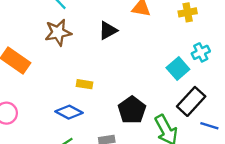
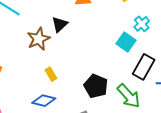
brown star: (58, 32) -> (39, 39), moved
yellow rectangle: (84, 84) -> (51, 74), turned 64

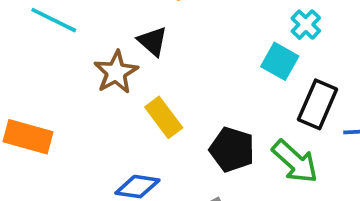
black triangle: (60, 24) -> (153, 41), turned -30
yellow rectangle: (51, 74) -> (164, 117), moved, size x1.5

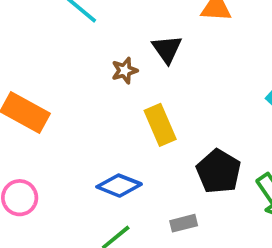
brown star: (116, 72) -> (125, 71), size x0.6

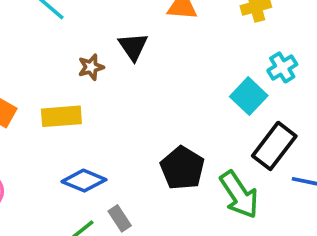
yellow rectangle: (160, 125) -> (61, 116), moved, turned -72
gray rectangle: (184, 223) -> (120, 218), moved, turned 70

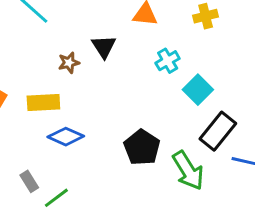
cyan cross: (282, 67) -> (168, 61), moved
blue diamond: (84, 181) -> (66, 137), moved
gray rectangle: (120, 218) -> (29, 181), moved

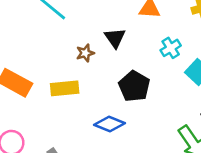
blue diamond: (66, 137) -> (110, 124), moved
black pentagon: (142, 147) -> (134, 86), moved

